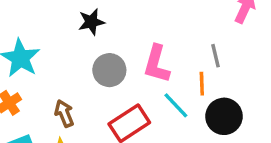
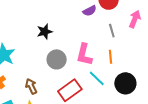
gray line: (216, 56) -> (112, 31), moved
orange line: (202, 84) -> (111, 57), moved

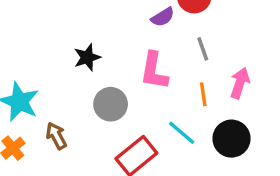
pink arrow: (135, 19) -> (240, 83), moved
pink L-shape: (84, 55) -> (154, 71), moved
brown arrow: (31, 86) -> (56, 136), moved

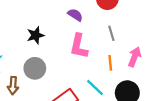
purple semicircle: (163, 17) -> (75, 15), moved, turned -119
gray circle: (111, 104) -> (35, 68), moved
brown arrow: (56, 136) -> (13, 86), turned -150

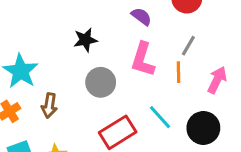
gray line: (111, 33) -> (188, 46), turned 42
orange line: (110, 63) -> (179, 72), moved
gray circle: (35, 68) -> (101, 82), moved

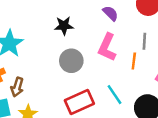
gray line: (188, 46) -> (144, 41), turned -35
brown arrow: (49, 105) -> (17, 87), moved

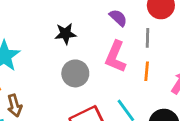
gray line: (144, 41) -> (148, 38), moved
brown arrow: (17, 87) -> (15, 106), turned -30

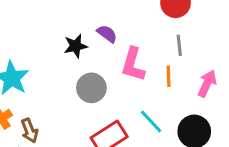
purple semicircle: (118, 18) -> (107, 34), moved
gray line: (148, 38) -> (179, 45), moved

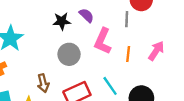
gray line: (179, 45) -> (127, 19), moved
pink arrow: (207, 84) -> (156, 51), moved
brown arrow: (30, 131) -> (43, 83), moved

